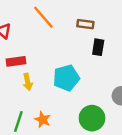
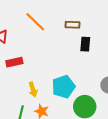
cyan pentagon: (66, 78) -> (63, 87), moved
yellow arrow: (28, 82) -> (33, 90), moved

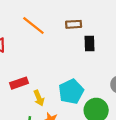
red rectangle: (14, 62) -> (19, 83), moved

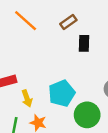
brown rectangle: (74, 24) -> (68, 22), turned -35

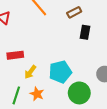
yellow arrow: (27, 98) -> (30, 72), turned 48

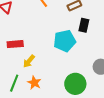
cyan pentagon: (60, 72) -> (65, 41), moved

